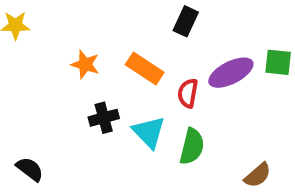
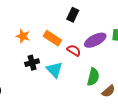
red semicircle: (188, 93) -> (74, 50), turned 112
green semicircle: (192, 147) -> (93, 77), moved

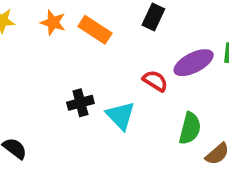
orange star: (23, 36) -> (53, 22), moved
orange rectangle: (52, 38) -> (95, 30), moved

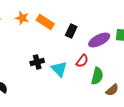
black rectangle: (153, 17) -> (71, 31), moved
red semicircle: (155, 81) -> (82, 61), moved, turned 96

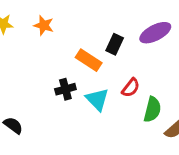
orange rectangle: (45, 22) -> (89, 60), moved
purple ellipse: (99, 40) -> (155, 33), moved

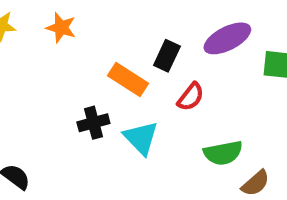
red semicircle: (131, 88) -> (191, 97), moved
green semicircle: (152, 109) -> (223, 153), turned 65

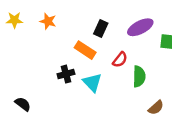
black rectangle: (167, 56) -> (101, 28), moved
green semicircle: (223, 153) -> (139, 76), moved, turned -78

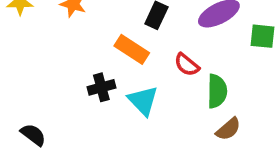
red semicircle: (120, 60) -> (187, 65), turned 91
brown semicircle: (156, 108) -> (228, 129), moved

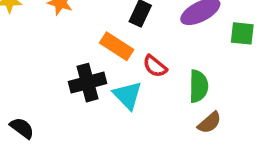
red semicircle: (187, 65) -> (155, 66), moved
black cross: (101, 87) -> (88, 83), size x1.4

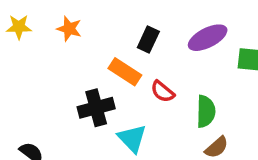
cyan triangle: (128, 95) -> (132, 138), moved

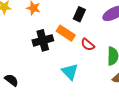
black cross: (96, 108) -> (43, 40), moved

